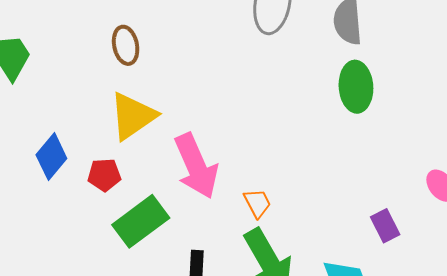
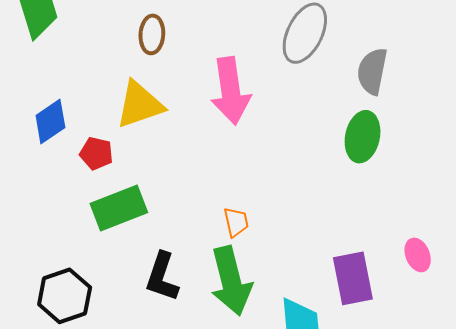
pink arrow: (196, 166) -> (231, 91), moved
purple rectangle: (385, 226) -> (353, 278), size x1.6

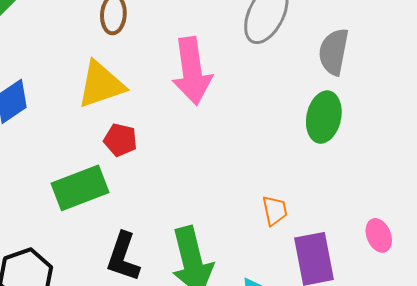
red pentagon: (96, 153) -> (120, 140), moved
orange trapezoid: (236, 222) -> (275, 210), moved

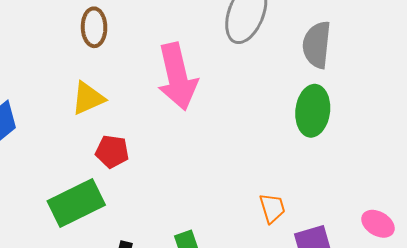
yellow triangle: (101, 85) -> (88, 98), size x0.7
pink ellipse: (379, 235) -> (378, 224), turned -32

